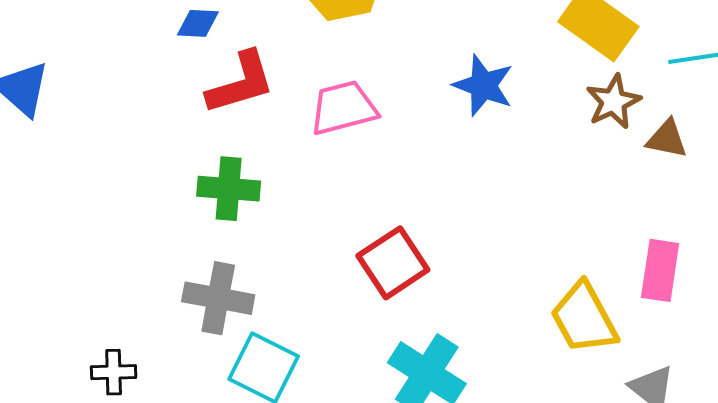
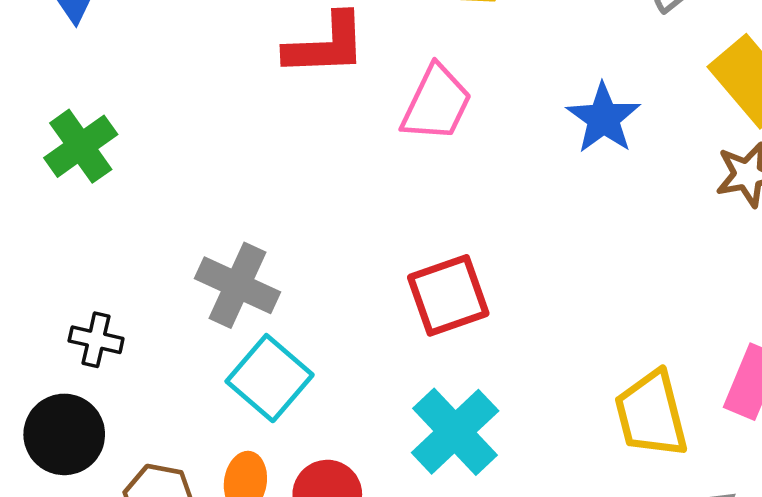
pink trapezoid: (343, 108) -> (436, 103), turned 116
green cross: (229, 189) -> (81, 146), moved, turned 36

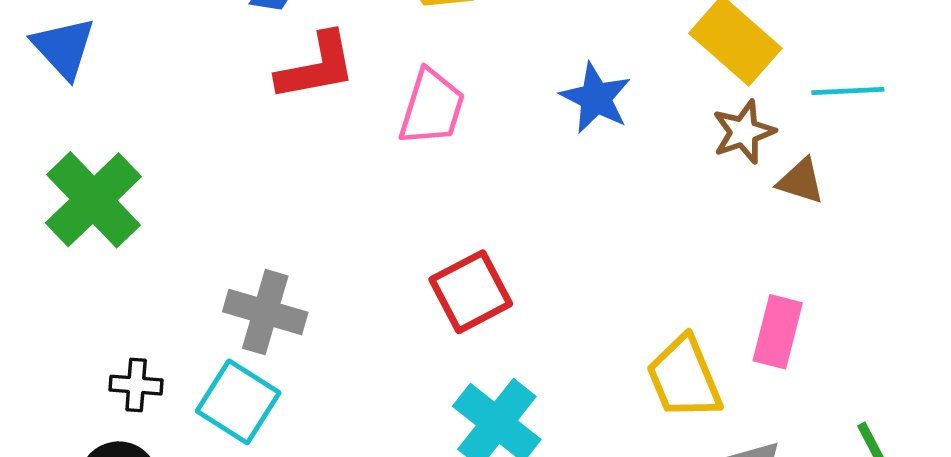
green cross: (81, 146) -> (93, 200), size x1.4
cyan square: (270, 378) -> (238, 402), moved

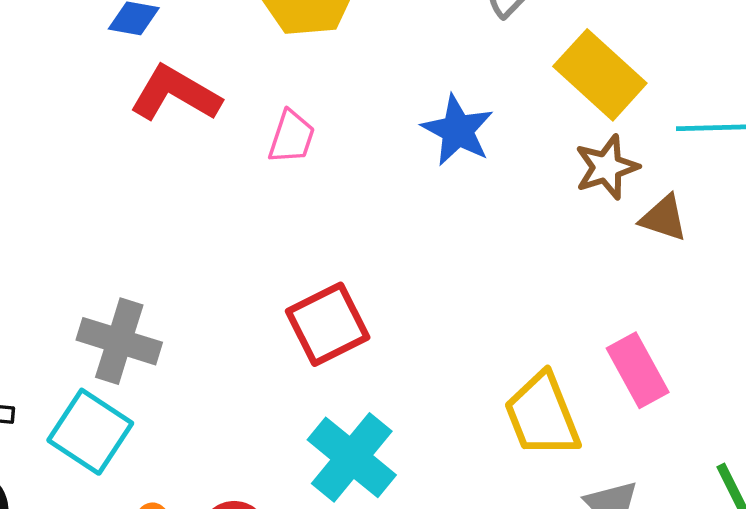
red L-shape: (316, 67) -> (175, 94), turned -140
pink trapezoid: (432, 107) -> (291, 137), size x0.7
pink rectangle: (778, 332) -> (638, 370), turned -44

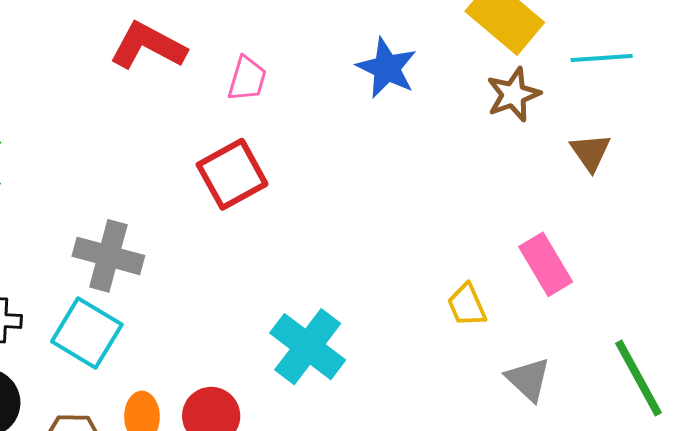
brown triangle: (664, 218) -> (590, 152), moved, turned 39
red square: (328, 324) -> (232, 174), moved
yellow trapezoid: (542, 415) -> (467, 305), size x0.6

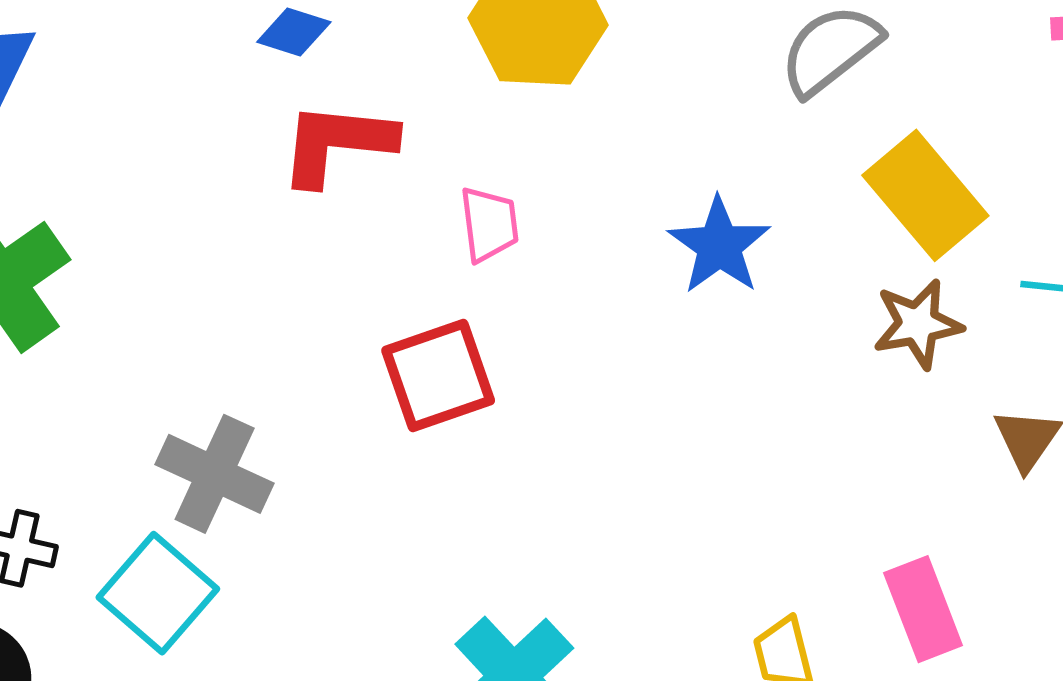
red L-shape: (148, 46) -> (337, 143), turned -32
pink trapezoid: (247, 79) -> (489, 224), turned -33

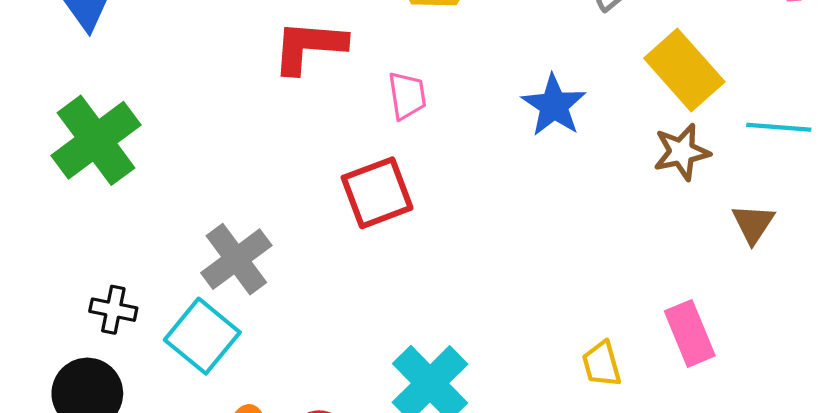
gray cross: (215, 474) -> (236, 259), turned 30

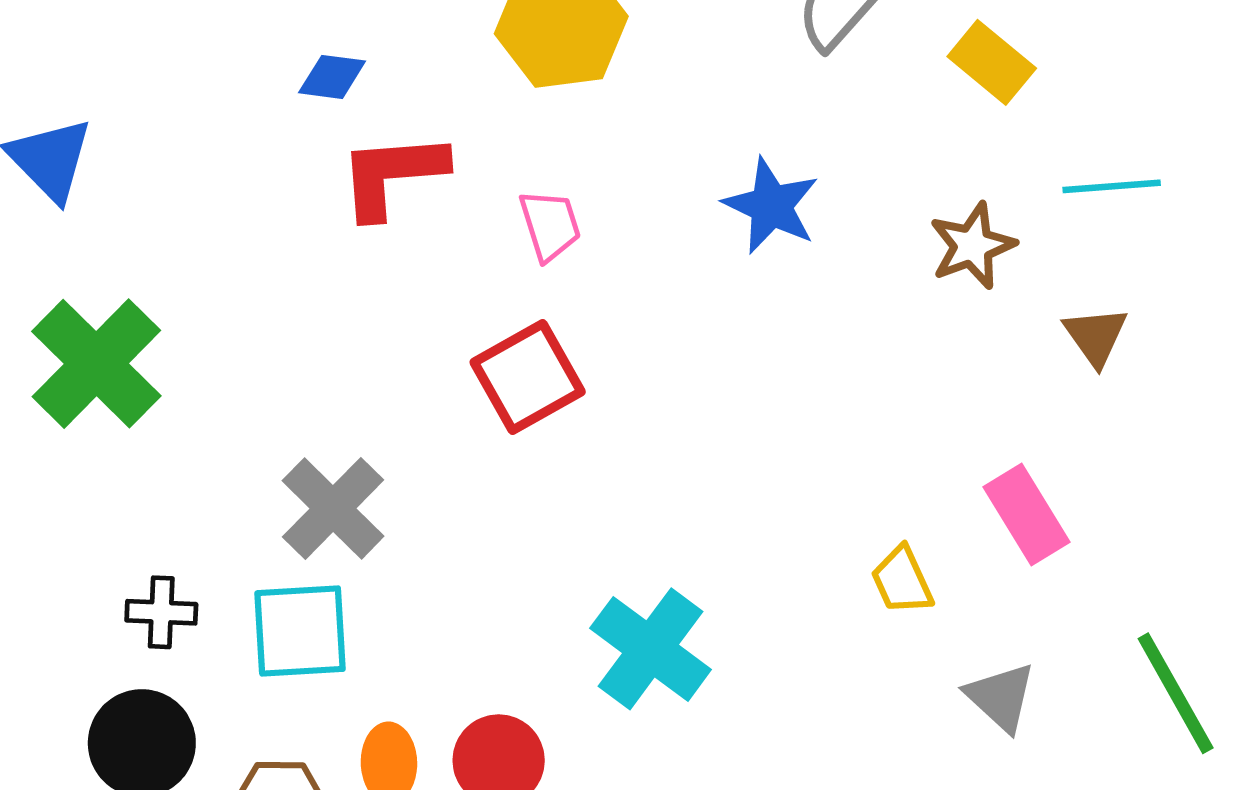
yellow rectangle: (684, 70) -> (992, 62), moved, size x0.7
cyan square: (202, 336) -> (300, 631), turned -34

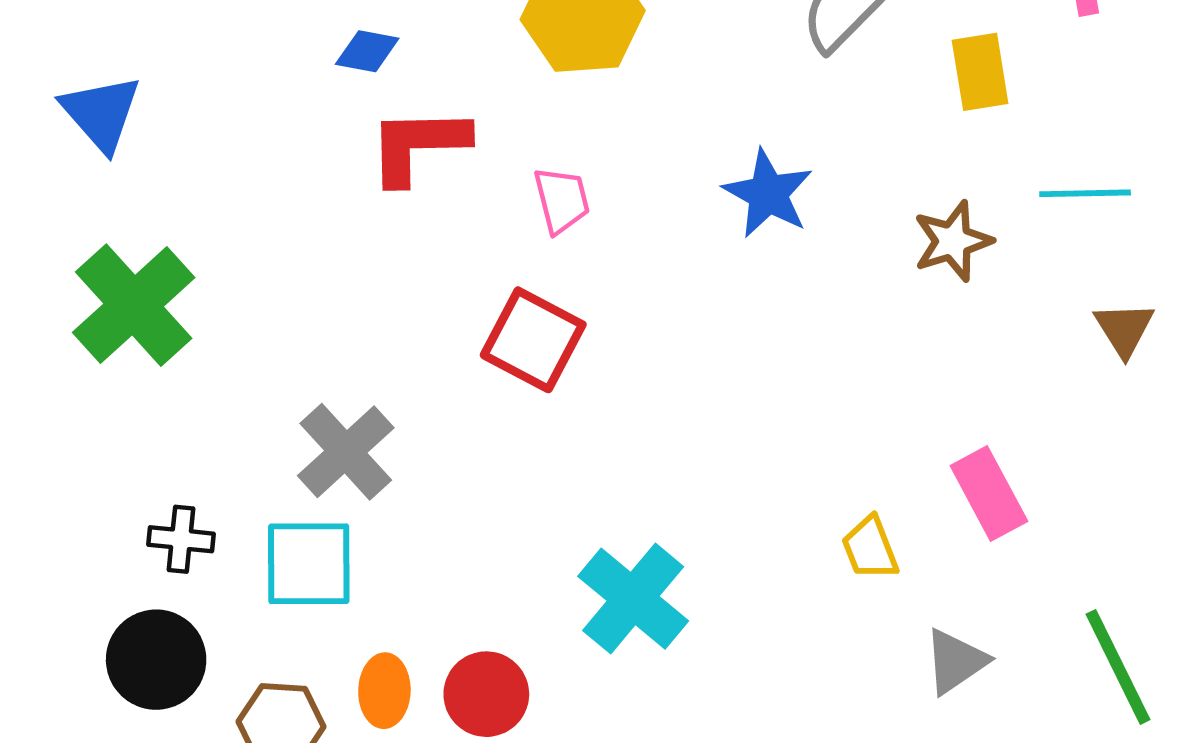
yellow rectangle: (992, 62) -> (980, 72), turned 38
brown triangle: (1096, 336) -> (1124, 329), moved
red square: (528, 377) -> (533, 340), turned -36
gray triangle: (1001, 697) -> (956, 661), turned 40

